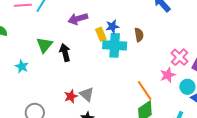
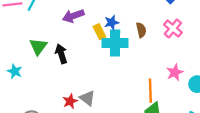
pink cross: (180, 57) -> (173, 28), moved
orange line: (145, 91) -> (150, 91), turned 35

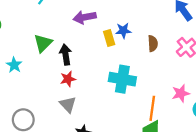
cyan cross: (115, 43) -> (122, 79), moved
gray triangle: (87, 98) -> (68, 104), moved
red star: (70, 101) -> (68, 79), moved

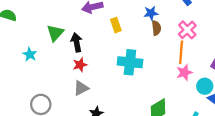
blue star: (123, 31) -> (151, 13), moved
gray triangle: (68, 104) -> (81, 88), turned 49
orange line: (152, 108) -> (181, 52), moved

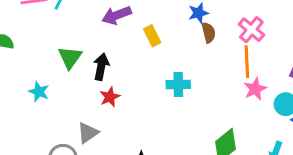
black arrow: (77, 42) -> (101, 67), turned 30
cyan cross: (130, 62) -> (178, 85), size x0.7
gray triangle: (81, 88) -> (88, 133), moved

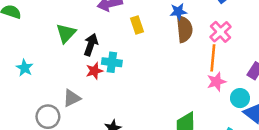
brown semicircle: (209, 33) -> (184, 29), size x1.5
cyan cross: (178, 85) -> (112, 62), moved
cyan star: (39, 92) -> (25, 68), moved

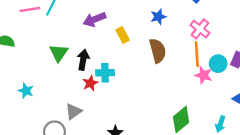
brown semicircle: (184, 29) -> (158, 51), moved
pink star: (216, 82) -> (204, 75), turned -30
cyan circle: (240, 98) -> (218, 64), moved

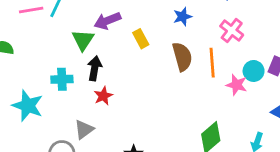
green triangle: (59, 53) -> (83, 40), moved
orange line: (197, 54) -> (212, 63), moved
cyan cross: (105, 73) -> (62, 79), moved
cyan star: (26, 91) -> (28, 106), size x1.6

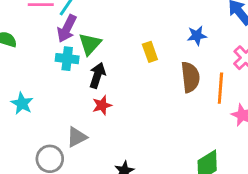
purple arrow: (107, 21) -> (67, 29), moved, turned -50
cyan cross: (62, 79) -> (67, 59), moved
cyan star: (28, 106) -> (22, 103), size x0.7

